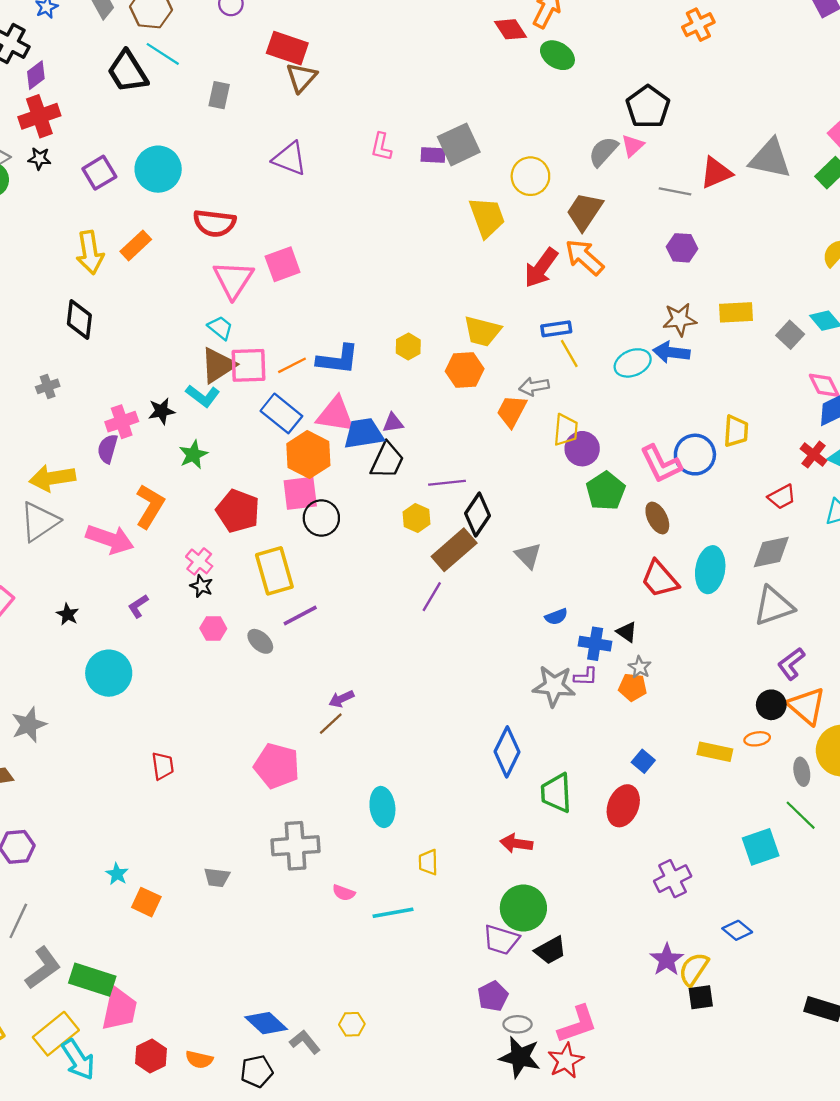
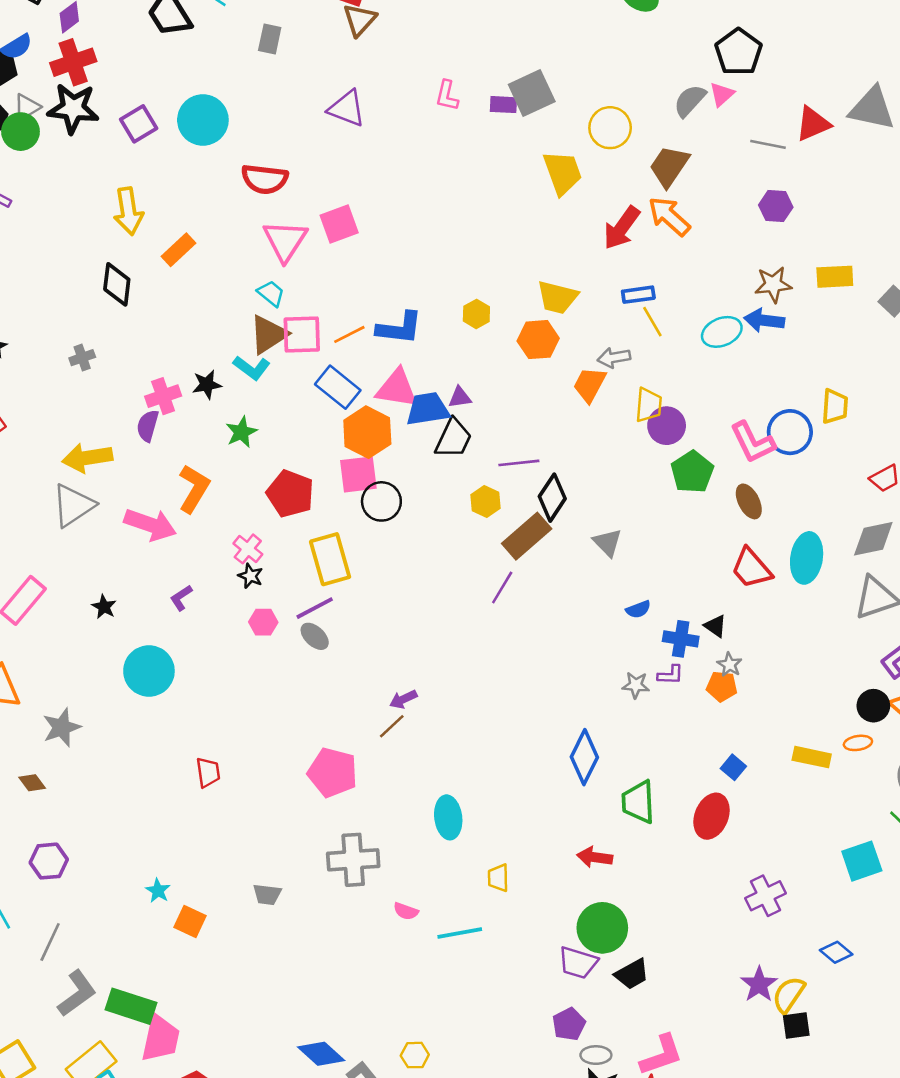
black star: (39, 159) -> (73, 108), size x2.0
orange rectangle: (136, 245) -> (178, 250), moved
purple line: (300, 615) -> (315, 608), moved
gray star: (554, 686) -> (636, 685), size x0.6

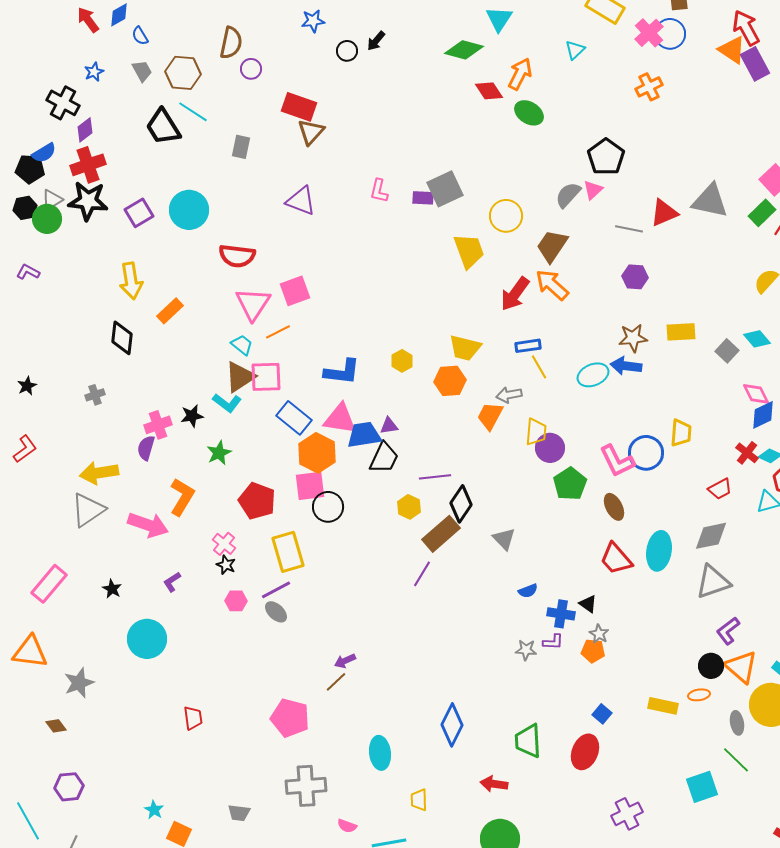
orange line: (349, 334) -> (278, 332), moved
blue diamond: (584, 757) -> (452, 725), moved

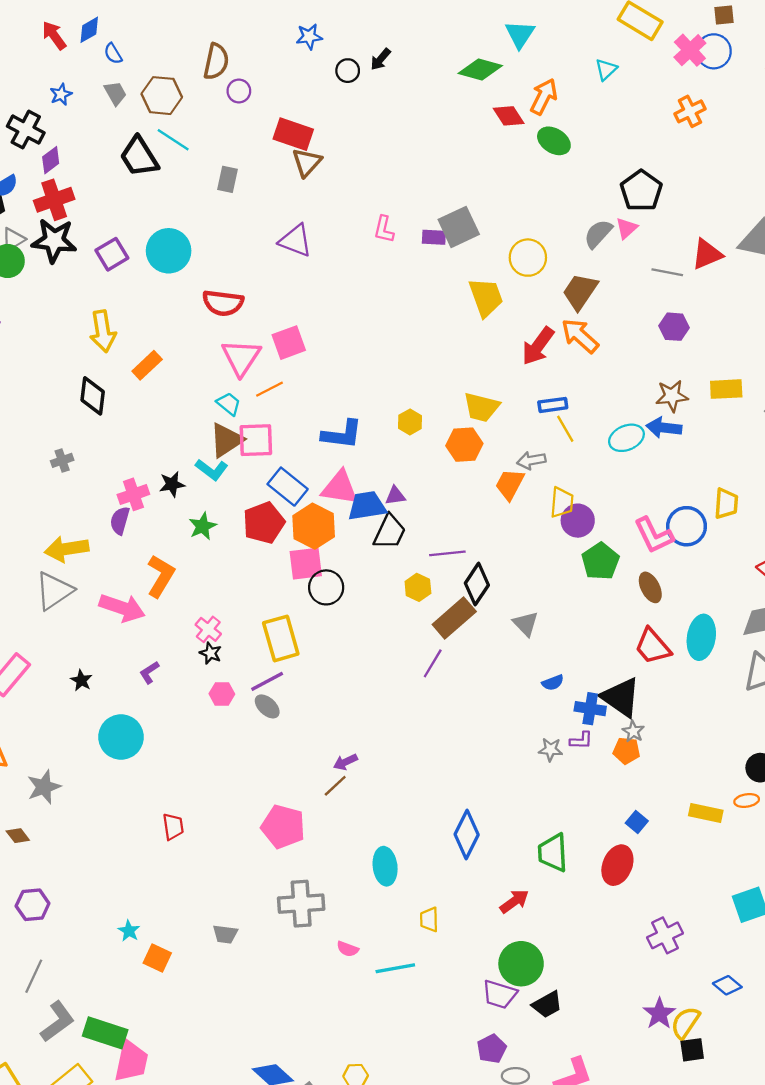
red pentagon: (257, 501) -> (264, 523), moved, turned 30
black triangle: (588, 604) -> (621, 697), size x2.0
red arrow: (494, 784) -> (514, 901), turned 136

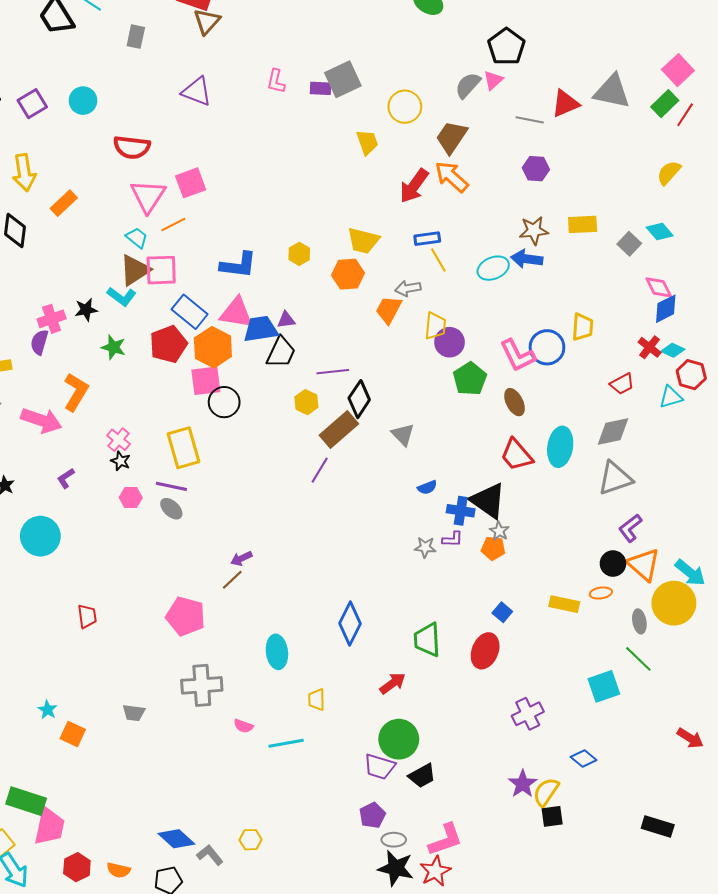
cyan circle: (169, 251) -> (83, 101), size x0.7
yellow trapezoid: (486, 297) -> (367, 142), size x0.7
green star: (203, 526) -> (113, 347), turned -30
purple line: (267, 681) -> (171, 486), turned 40

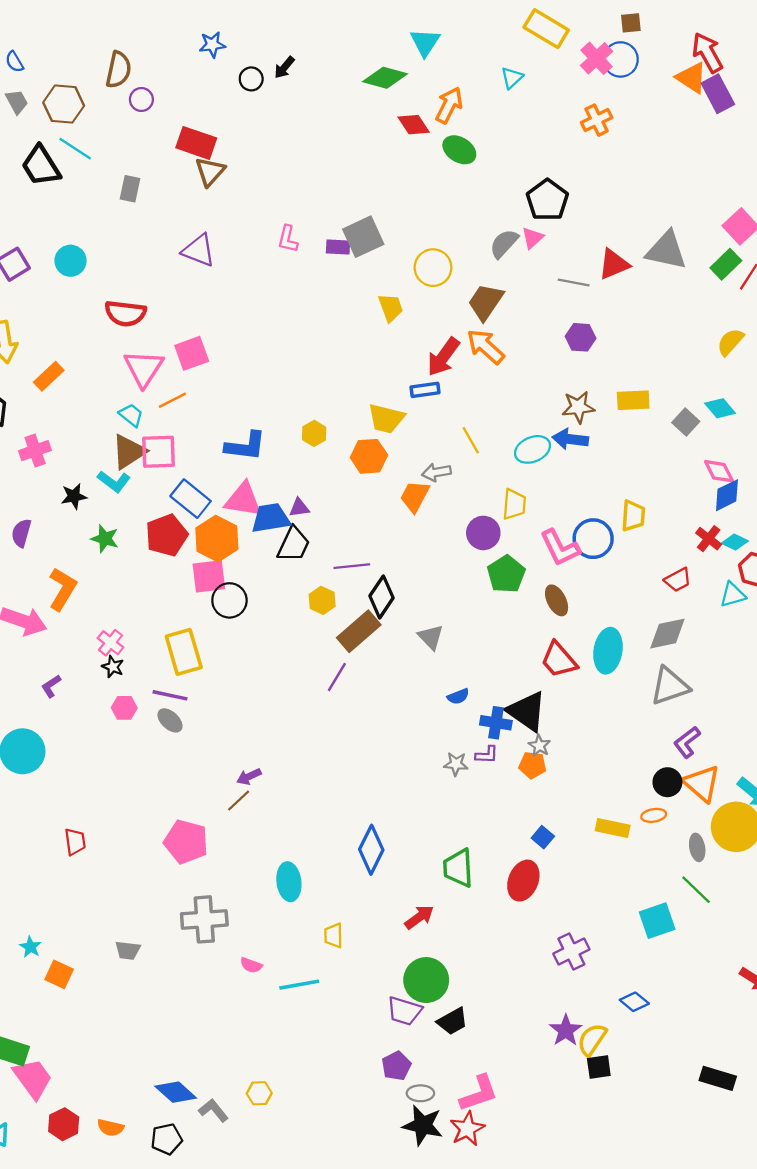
blue rectangle: (427, 239) -> (425, 390), moved
pink cross: (52, 319) -> (35, 451), moved
yellow trapezoid: (435, 326) -> (514, 504), moved
pink trapezoid: (49, 826) -> (33, 1078), turned -48

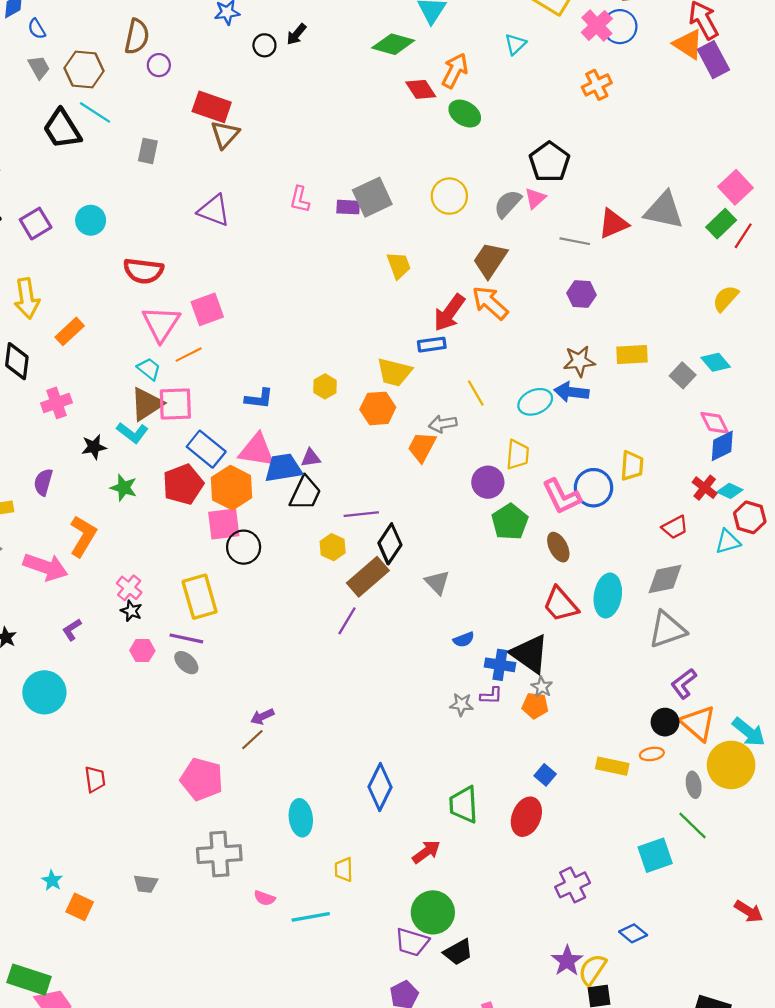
yellow circle: (433, 268) -> (449, 196), moved
blue L-shape: (245, 446) -> (259, 399), size x0.7

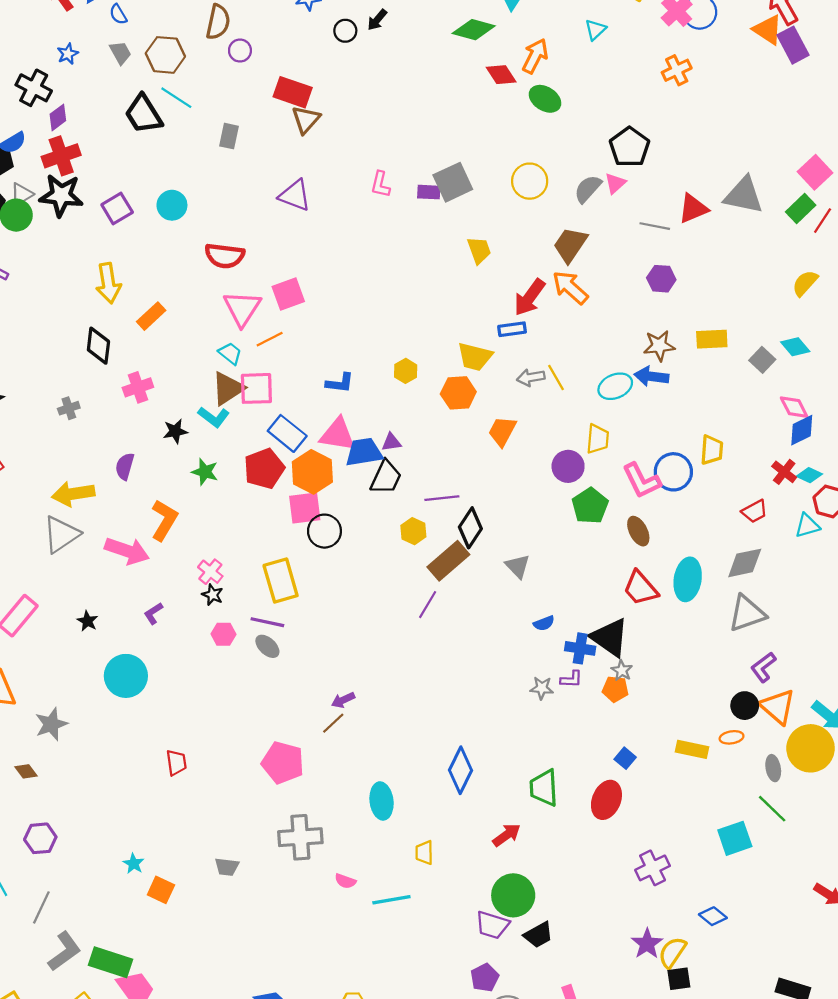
gray arrow: (443, 424) -> (531, 377), moved

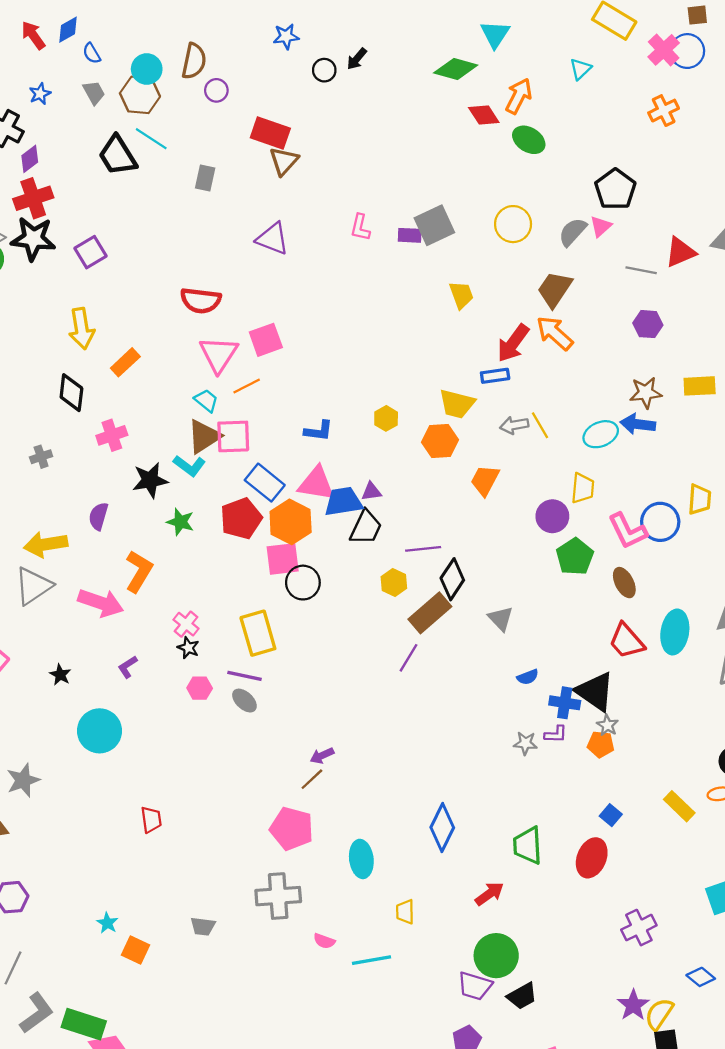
cyan circle: (172, 205) -> (147, 69), moved
black star: (175, 431) -> (150, 480), size x1.4
yellow rectangle: (692, 749) -> (679, 806), turned 32
pink pentagon: (283, 763) -> (292, 829), moved

